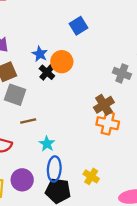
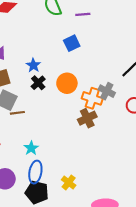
orange circle: (62, 62) -> (67, 83), moved
brown line: (28, 121) -> (17, 113), moved
orange cross: (108, 123) -> (92, 98), moved

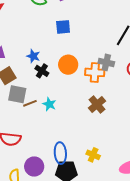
blue square: (72, 43) -> (63, 27), turned 35
brown cross: (87, 118) -> (97, 105), moved
cyan star: (31, 148) -> (49, 104), moved

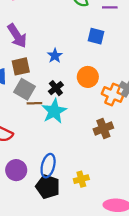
black cross: (42, 71) -> (56, 88), moved
cyan star: (49, 104) -> (54, 111), size x1.6
yellow cross: (93, 155) -> (81, 179), turned 32

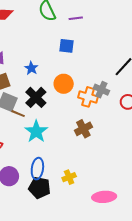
black cross: (56, 88) -> (36, 97), size x1.5
brown line: (34, 103) -> (18, 114), turned 32
cyan star: (54, 111) -> (36, 131), moved

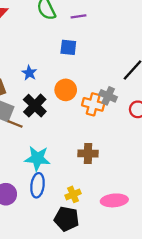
brown cross: (83, 129) -> (88, 153), moved, turned 30
cyan star: (36, 131) -> (37, 158), moved, turned -30
black pentagon: (39, 188) -> (67, 219), moved
pink ellipse: (104, 197) -> (114, 200), moved

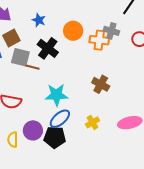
brown cross: (88, 153) -> (101, 84), turned 36
blue ellipse: (38, 185) -> (60, 119), turned 50
black pentagon: (67, 219) -> (55, 137), moved

